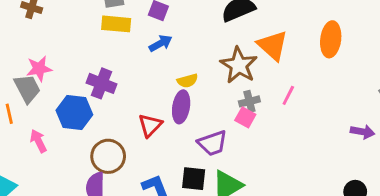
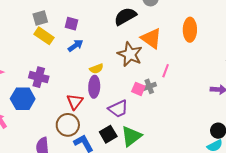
yellow rectangle: (116, 24) -> (44, 36), turned 36
gray cross: (249, 101) -> (149, 86), moved
brown circle: (108, 156) -> (68, 125), moved
black square: (194, 179) -> (108, 134), turned -30

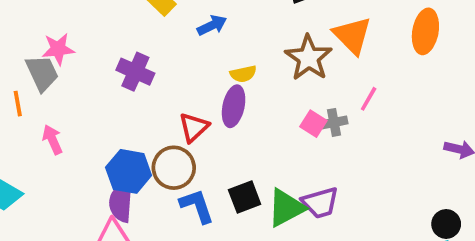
blue hexagon: (23, 99) -> (129, 171), moved
purple trapezoid: (118, 109) -> (320, 203), moved

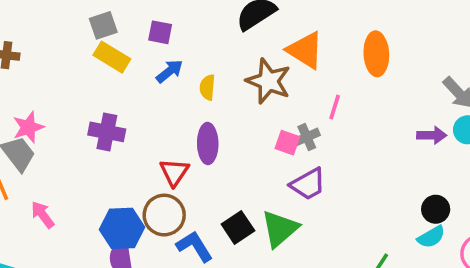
orange ellipse: (425, 31) -> (376, 54), moved
yellow semicircle: (243, 74) -> (207, 87), moved, turned 120
purple trapezoid: (320, 203) -> (308, 184), moved

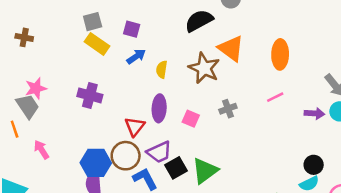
pink line: (335, 107) -> (275, 97), moved, turned 42
pink square: (287, 143) -> (191, 119), moved
purple trapezoid: (308, 184) -> (159, 152), moved

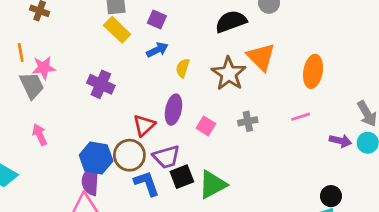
orange line: (15, 129) -> (21, 53), moved

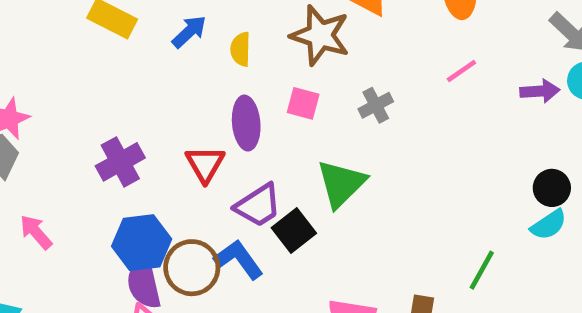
purple cross: (101, 84) -> (120, 162), moved, turned -36
pink square: (206, 126) -> (303, 103), moved
brown circle: (129, 155) -> (192, 268), moved
green triangle: (213, 185) -> (341, 184), moved

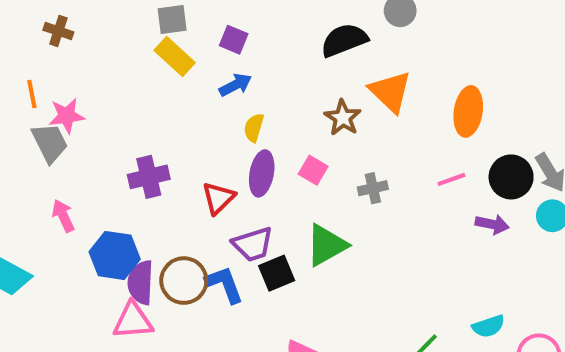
brown star: (320, 35) -> (343, 118), size x0.7
yellow semicircle: (241, 49) -> (254, 128), moved
purple arrow: (540, 91) -> (492, 224), moved
black circle: (552, 188) -> (511, 177), moved, size x1.4
blue hexagon: (142, 243) -> (115, 255), moved

